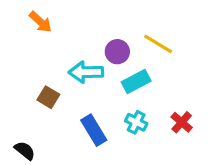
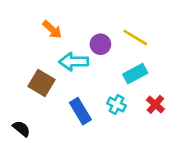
orange arrow: (40, 22) -> (52, 29), moved
cyan rectangle: (136, 81) -> (135, 74), moved
brown square: (48, 97) -> (42, 83), size x1.4

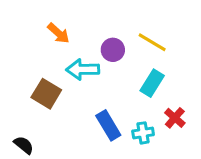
cyan rectangle: (135, 74) -> (152, 83), turned -30
cyan cross: (117, 104) -> (143, 133), moved, turned -36
blue rectangle: (80, 111) -> (108, 125), moved

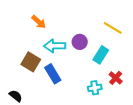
yellow line: (152, 42) -> (113, 28), moved
purple circle: (113, 50) -> (80, 42), moved
blue rectangle: (108, 125) -> (53, 74), moved

